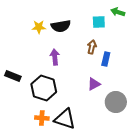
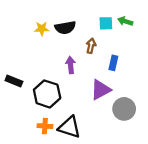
green arrow: (118, 12) -> (125, 21), moved
brown arrow: (92, 47) -> (91, 46), moved
purple arrow: (55, 57) -> (71, 65), moved
purple triangle: (94, 84) -> (101, 90), size x1.5

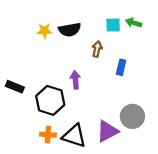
purple arrow: (71, 65) -> (75, 80), moved
purple triangle: (101, 90) -> (107, 131), moved

